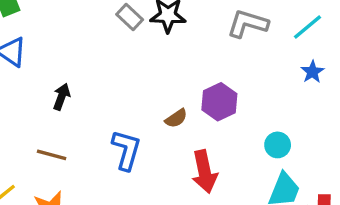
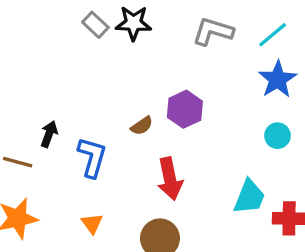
blue star: (312, 72) -> (278, 79), size x1.6
black arrow: (62, 97) -> (49, 134), moved
cyan circle: (278, 145) -> (278, 136), moved

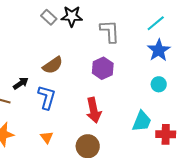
gray L-shape: (213, 31) -> (110, 31), moved, turned 70
brown semicircle: (142, 126) -> (53, 65), moved, size x1.5
black arrow: (49, 134) -> (21, 83), turned 35

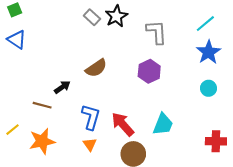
black star: (72, 16) -> (116, 16), turned -30
blue L-shape: (47, 97) -> (91, 117), moved
red arrow: (94, 110) -> (123, 124), moved, turned 150
cyan trapezoid: (142, 121) -> (163, 124), moved

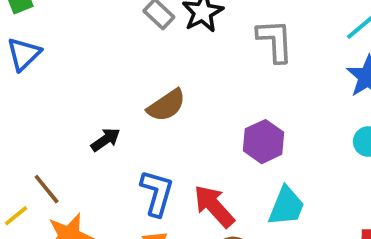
blue triangle: (17, 40) -> (24, 54), turned 42
purple hexagon: (149, 71) -> (264, 142), moved
brown line: (42, 105) -> (47, 189), moved, turned 36

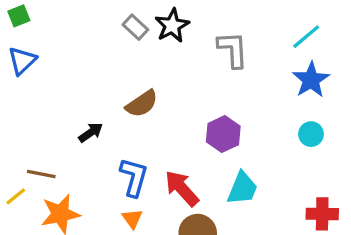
brown line: (47, 189) -> (41, 174), turned -40

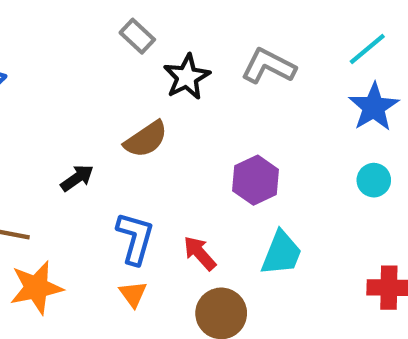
black star: (172, 26) -> (187, 77), moved
gray L-shape: (233, 49) -> (268, 66), turned -60
red arrow: (182, 188) -> (200, 253), size x0.7

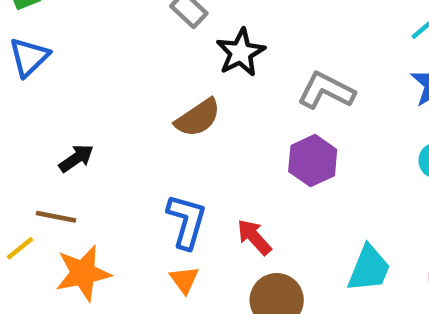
gray L-shape: (268, 66) -> (326, 91), moved
black arrow: (77, 178) -> (76, 158), moved
cyan trapezoid: (281, 253) -> (369, 269), moved

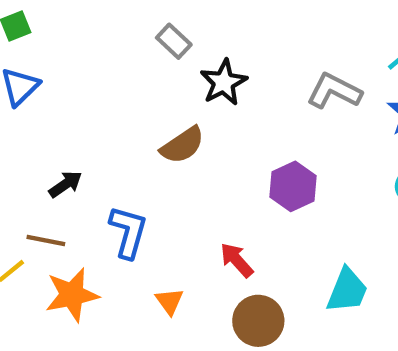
gray L-shape: (326, 91) -> (334, 91), moved
blue L-shape: (187, 221) -> (128, 232), moved

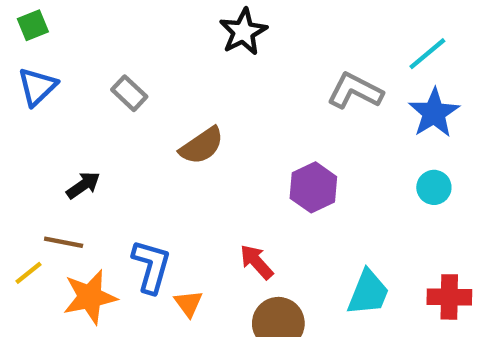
gray rectangle: (174, 41) -> (129, 93), moved
black star: (224, 82) -> (243, 32), moved
blue L-shape: (128, 232) -> (151, 266), moved

